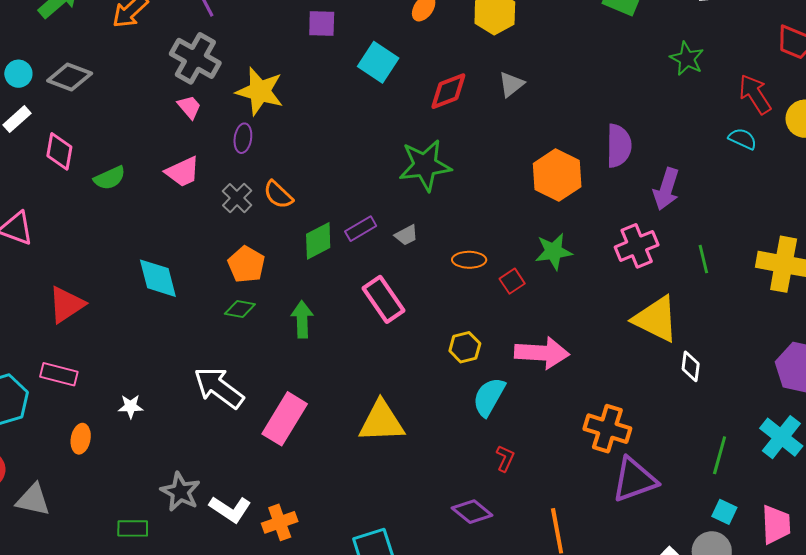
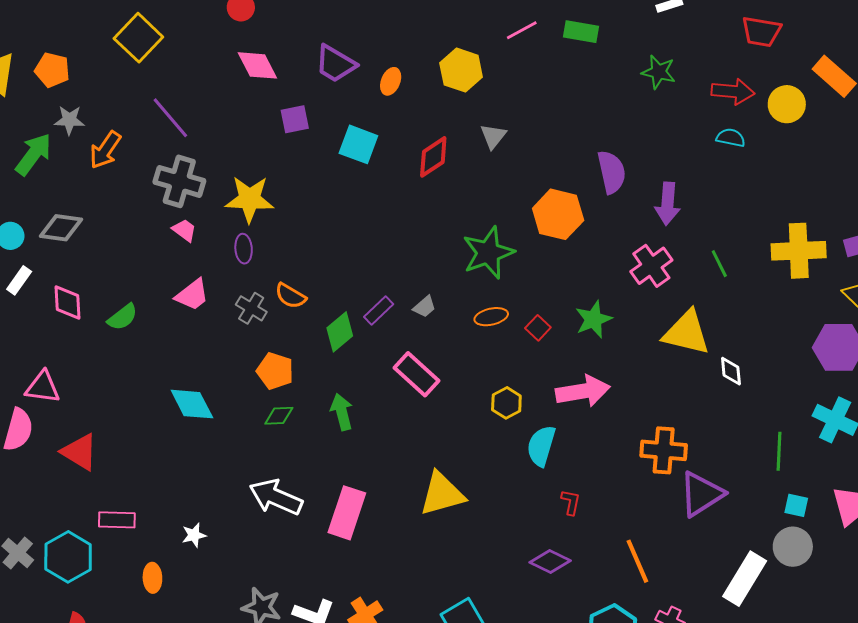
red arrow: (755, 94) -> (733, 91), turned 141
green star: (425, 165) -> (488, 253), moved
green star: (554, 251) -> (594, 319), moved
red triangle: (66, 305) -> (80, 452), moved, turned -42

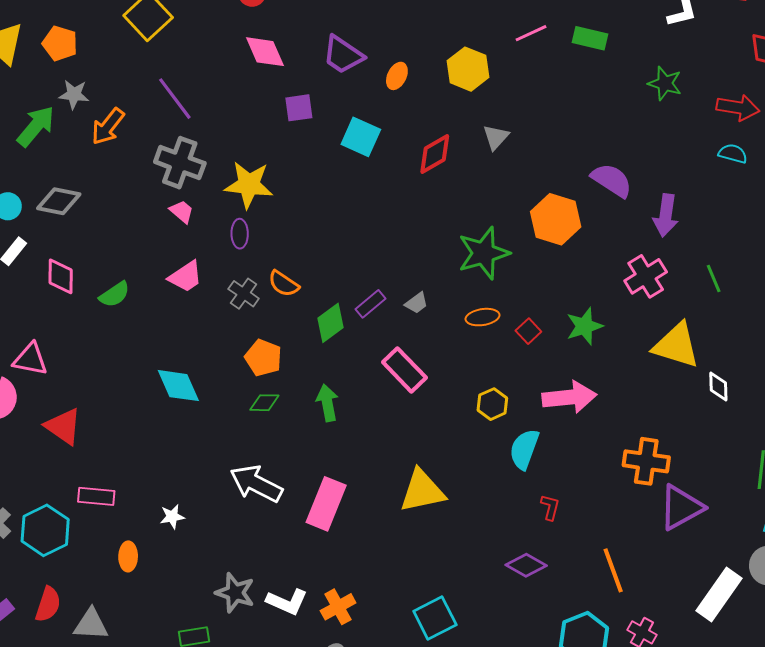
purple semicircle: (612, 172) -> (612, 180), turned -48

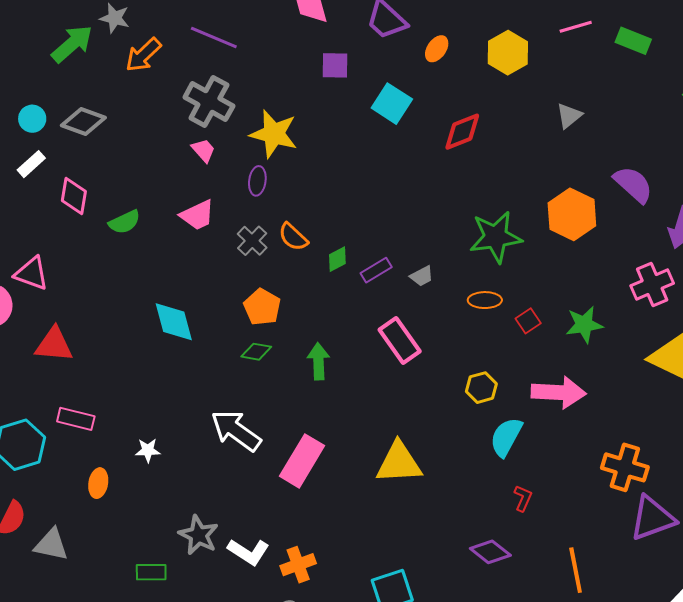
purple line: (175, 99) -> (214, 38), turned -39
gray triangle: (496, 137) -> (569, 116), moved
green diamond: (331, 323) -> (337, 259), moved, size x0.7
red triangle: (63, 426) -> (54, 345), turned -39

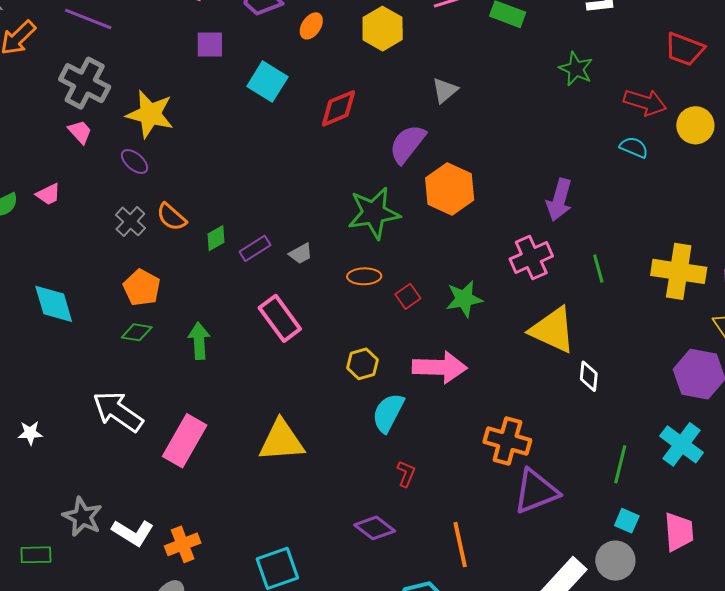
purple ellipse: (257, 181) -> (135, 161), turned -56
purple semicircle: (633, 184) -> (407, 144), moved, turned -93
pink trapezoid: (197, 215) -> (48, 194), moved, size x0.7

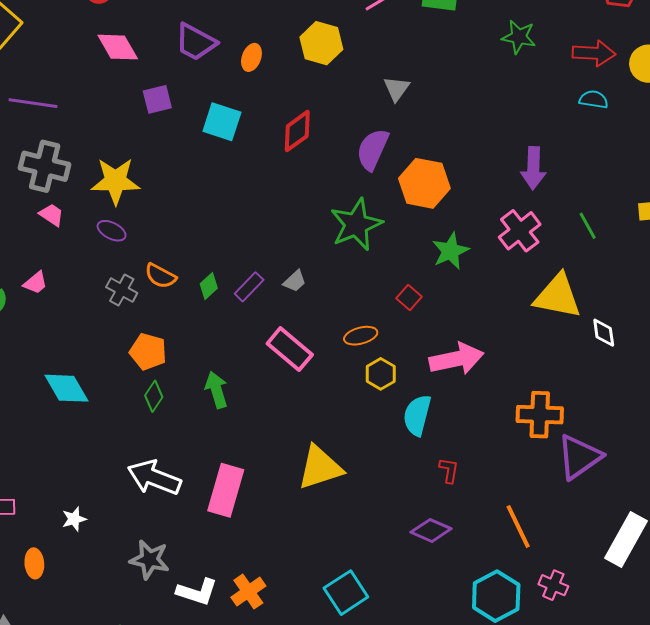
orange ellipse: (364, 276) -> (361, 336), moved
green star: (464, 299) -> (450, 251), moved
green diamond: (137, 332) -> (154, 396), turned -52
gray star: (82, 517) -> (150, 560), moved

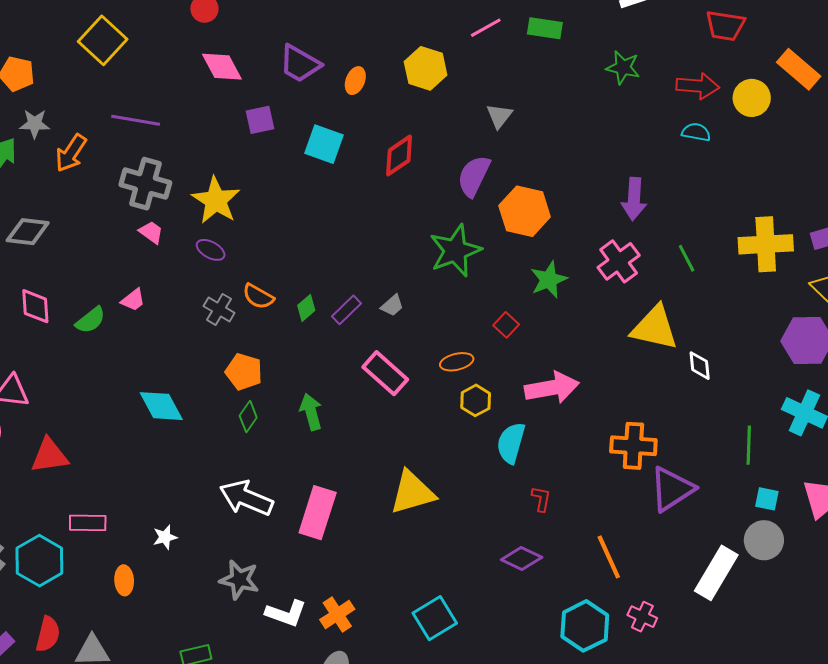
yellow star: (115, 181) -> (216, 200), turned 30

